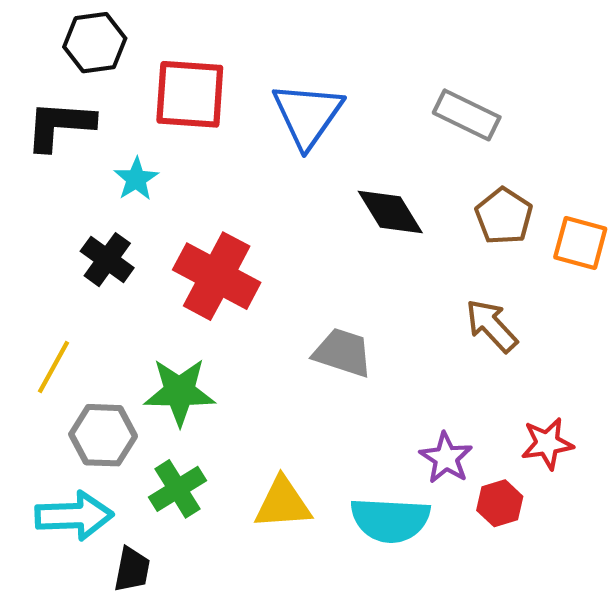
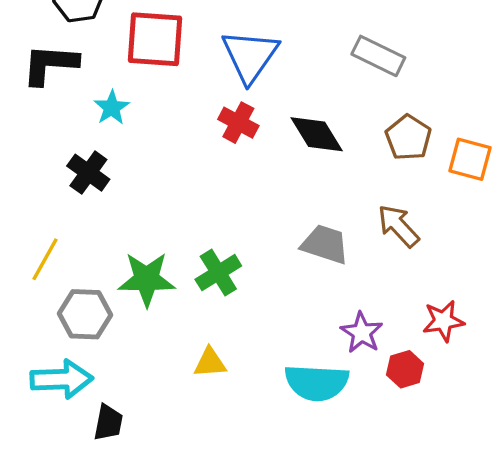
red cross: (217, 276) -> (238, 123), moved, size x0.6
gray trapezoid: (343, 353) -> (325, 244), moved
green cross: (177, 489) -> (218, 273), moved
yellow triangle: (283, 503) -> (210, 363), moved, size x0.7

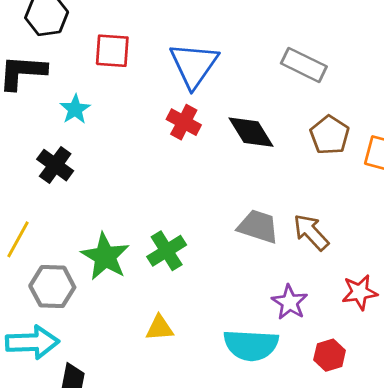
red square: (155, 39) -> (112, 51), size x0.7
brown arrow: (398, 226) -> (311, 232), moved
green star: (147, 279) -> (105, 257), turned 30
red hexagon: (405, 369) -> (330, 355), moved

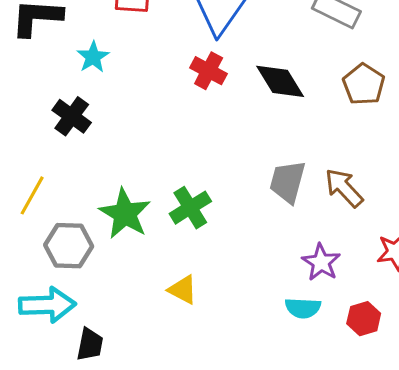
gray trapezoid: (258, 226) -> (288, 182), turned -93
yellow triangle: (159, 328) -> (183, 290), turned 32
cyan semicircle: (251, 345) -> (303, 308), moved, size x0.6

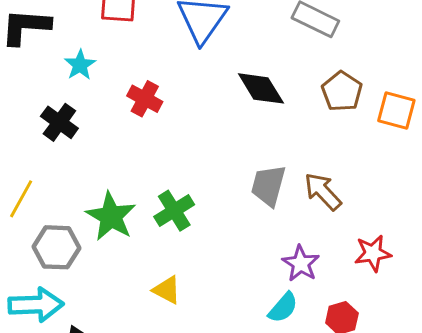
red cross: (209, 71) -> (145, 99), moved
cyan semicircle: (303, 308) -> (283, 308), turned -52

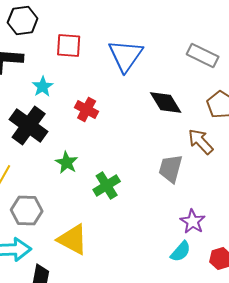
black cross: (59, 122) -> (29, 126), size x1.5
brown arrow: (323, 191) -> (201, 142), moved
green star: (111, 216) -> (67, 163), moved, size x0.7
yellow triangle: (167, 290) -> (73, 240), moved, size x1.6

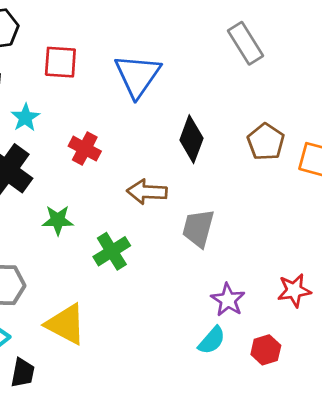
gray rectangle: (203, 56) -> (246, 43), moved, turned 32
black diamond: (166, 103) -> (191, 139), turned 52
brown arrow: (201, 142) -> (147, 192), moved, turned -44
green star: (67, 163) -> (58, 220), turned -30

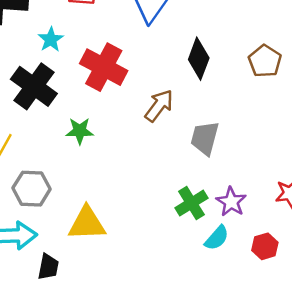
red cross: (85, 149) -> (104, 67), size x1.6
brown arrow: (147, 192) -> (159, 106), turned 124
green cross: (112, 251) -> (191, 203), moved
yellow triangle: (66, 324) -> (87, 223), turned -30

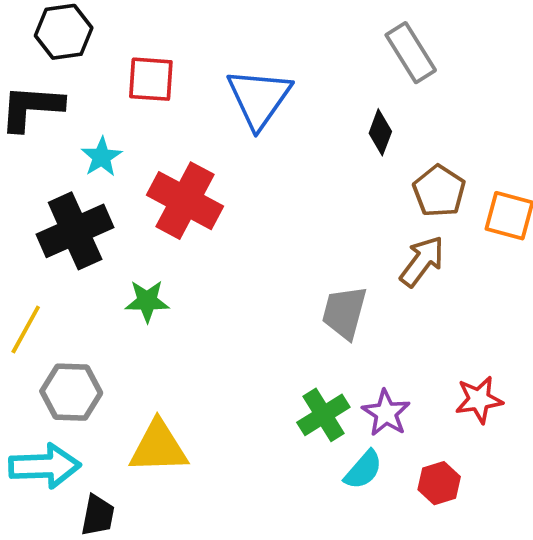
black diamond: (199, 59) -> (380, 132), moved, size x0.7
black cross: (34, 86) -> (75, 231), turned 30
brown arrow: (159, 106) -> (422, 261), moved

